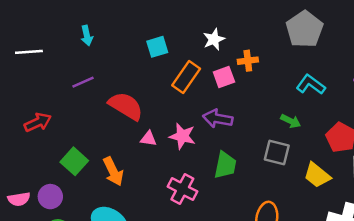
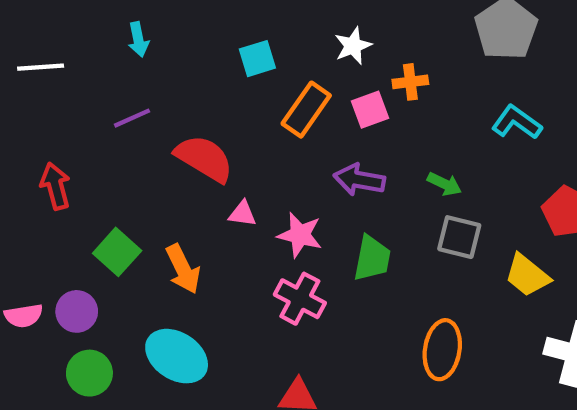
green arrow: (291, 121) -> (444, 184), moved
red arrow: (38, 122) -> (55, 186), turned -80
pink star: (182, 136) -> (300, 235), moved

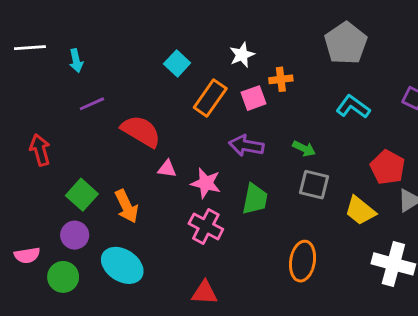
cyan arrow: (138, 39) -> (76, 61), moved
cyan square: (257, 59) -> (177, 63), turned -30
white line: (41, 67) -> (30, 48), moved
purple circle: (77, 311) -> (75, 235), moved
pink semicircle: (24, 316) -> (27, 255), moved

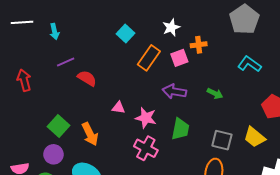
red semicircle: (141, 131) -> (87, 78), moved, size x0.7
red arrow: (40, 150) -> (24, 80), moved
gray square: (314, 185) -> (222, 140), moved

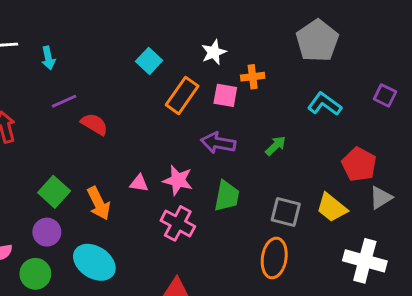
pink square: (179, 58) -> (225, 95), turned 30
green arrow: (215, 93) -> (276, 146), turned -70
pink triangle: (118, 108) -> (139, 183), moved

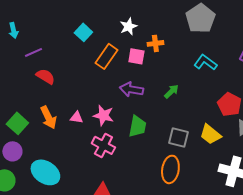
purple line: (64, 101) -> (33, 52), moved
orange arrow: (99, 203) -> (48, 117), moved

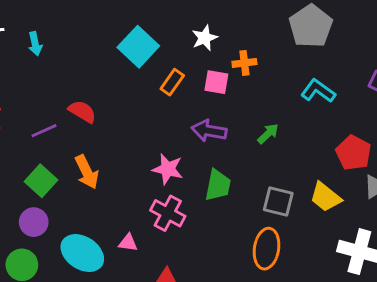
cyan square: (83, 32) -> (138, 47), size x1.5
purple line: (33, 52) -> (44, 131), moved
orange rectangle: (106, 56) -> (172, 82), size x0.7
pink triangle: (76, 117) -> (128, 243), moved

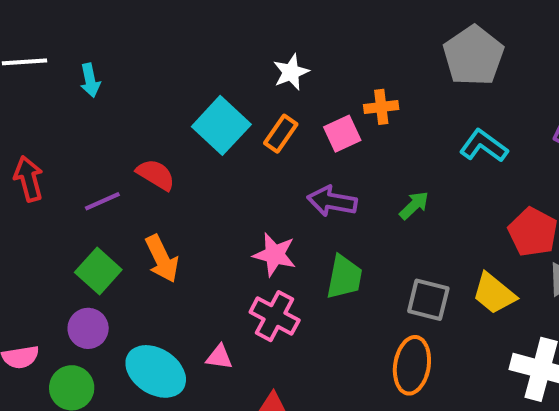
white star: (205, 38) -> (291, 72), moved
cyan square: (138, 47) -> (221, 125), moved
pink square: (216, 82) -> (342, 134), turned -35

